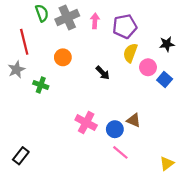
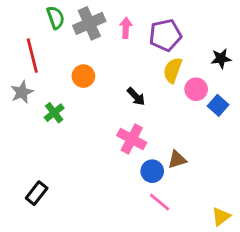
green cross: (41, 85) -> (54, 113), turned 32
brown triangle: (134, 120) -> (177, 159), turned -40
pink cross: (86, 123) -> (132, 139), moved
black rectangle: (21, 156) -> (37, 193), moved

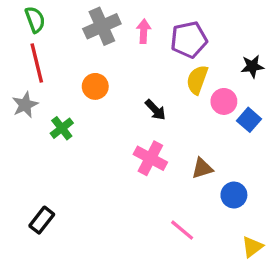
green semicircle: (56, 18) -> (35, 20), moved
brown triangle: (177, 159) -> (202, 168), moved
blue circle: (152, 171) -> (234, 195), moved

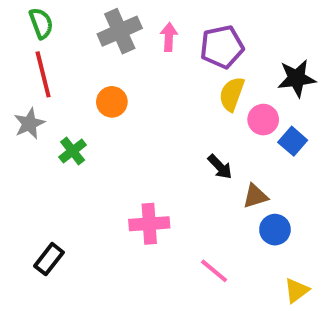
black star: (252, 66) -> (297, 78), size x1.4
black arrow: (155, 110) -> (220, 167), moved
pink cross: (150, 158) -> (149, 224), moved, turned -32
brown triangle: (202, 168) -> (255, 196), moved

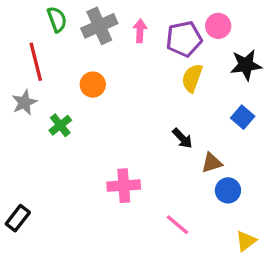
green semicircle: (41, 23) -> (57, 19), moved
pink circle: (263, 120) -> (218, 26), moved
black rectangle: (49, 259) -> (18, 218), moved

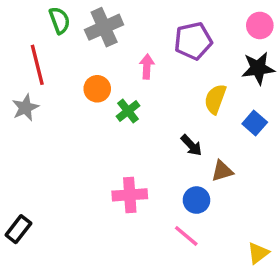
pink circle: (218, 26) -> (260, 25), moved
pink arrow: (140, 31) -> (147, 67), moved
yellow semicircle: (192, 78) -> (215, 99), moved
green cross: (60, 125) -> (128, 111), moved
blue circle: (228, 190) -> (196, 200), moved

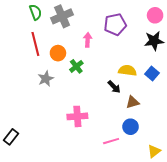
red line: (37, 65) -> (35, 44), moved
yellow semicircle: (215, 99) -> (127, 70), moved, turned 78
gray star: (25, 108) -> (46, 79), moved
blue circle: (196, 200) -> (131, 127), moved
pink line: (186, 236) -> (111, 141), turned -56

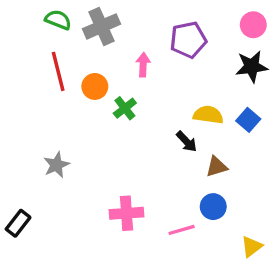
green semicircle: (35, 12) -> (58, 20), turned -49
gray star: (46, 79) -> (56, 165), moved
pink cross: (77, 116) -> (126, 213), moved

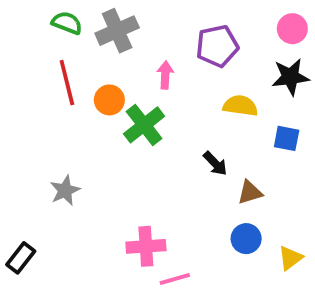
green cross: (125, 108) -> (144, 125), size x1.5
yellow semicircle: (208, 115) -> (240, 106), moved
blue square: (248, 120) -> (287, 138), turned -30
pink line: (182, 230) -> (175, 279), moved
yellow triangle: (252, 247) -> (290, 258), moved

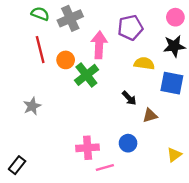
pink arrow: (165, 75) -> (99, 45), size x1.6
blue square: (287, 138) -> (172, 83), size x1.5
gray star: (65, 190) -> (32, 106), moved
blue circle: (246, 239) -> (128, 143), moved
black rectangle: (21, 258) -> (17, 165), moved

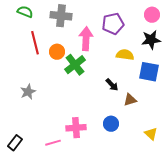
green semicircle: (40, 14) -> (25, 12), moved
gray cross: (70, 18) -> (61, 16), turned 30
yellow triangle: (174, 155) -> (151, 134), turned -40
pink line: (105, 167) -> (53, 143), moved

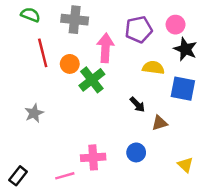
pink circle: (152, 15) -> (176, 25), moved
black star: (151, 40) -> (185, 49), turned 30

